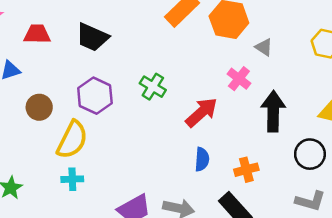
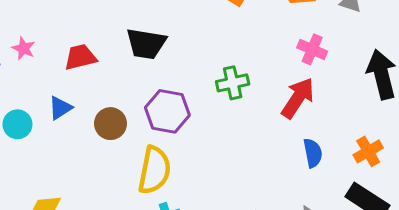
pink cross: (239, 79) -> (312, 49), moved
green cross: (153, 87) -> (233, 83), turned -30
brown circle: (39, 107) -> (110, 124), moved

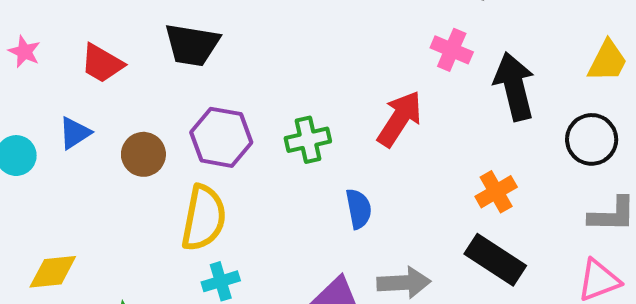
pink cross: (312, 49) -> (452, 50), moved
red trapezoid: (80, 57) -> (102, 63), turned -136
green cross: (233, 83) -> (308, 140), moved
blue semicircle: (313, 153) -> (359, 209), moved

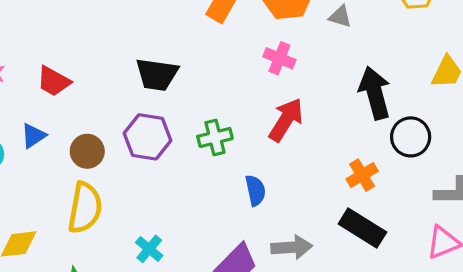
black trapezoid: (192, 45) -> (157, 74), moved
pink cross: (452, 50) -> (279, 58), moved
black circle: (592, 139) -> (411, 137), moved
yellow semicircle: (204, 218) -> (85, 208), moved
cyan cross: (221, 281) -> (149, 249), turned -32

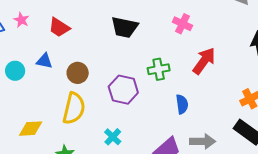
pink cross: (279, 58) -> (182, 24), moved
blue triangle: (33, 136) -> (44, 61), turned 42
purple hexagon: (148, 137) -> (123, 90), moved

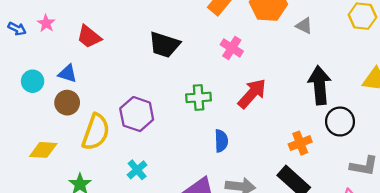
brown circle: (78, 73) -> (67, 103), moved
purple hexagon: (123, 90) -> (137, 114), moved

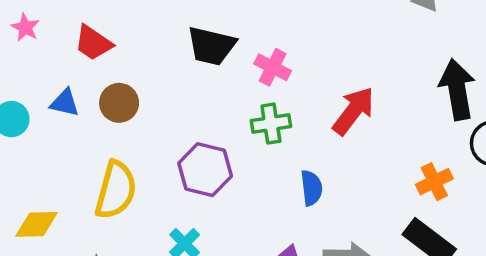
pink cross: (232, 48) -> (273, 67), moved
brown circle: (67, 103) -> (119, 103), moved
purple hexagon: (137, 114) -> (205, 170), moved

